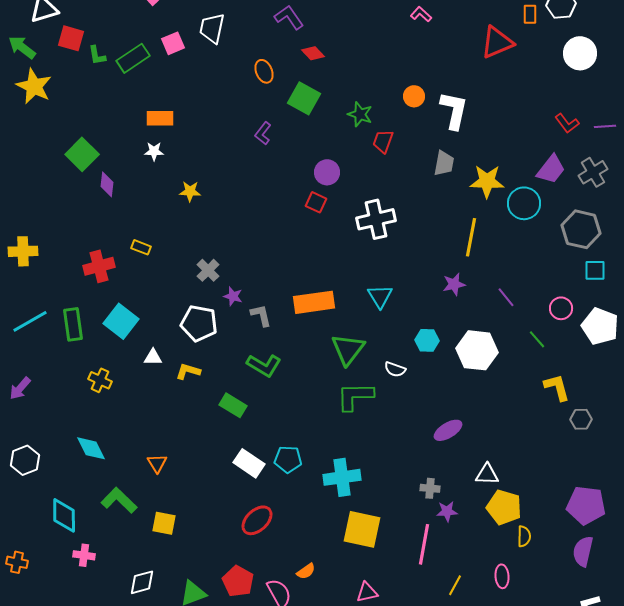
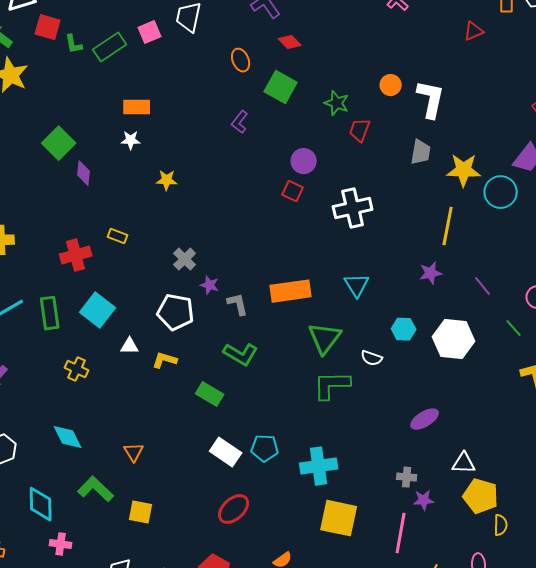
red triangle: (497, 42) -> (474, 31), size x0.6

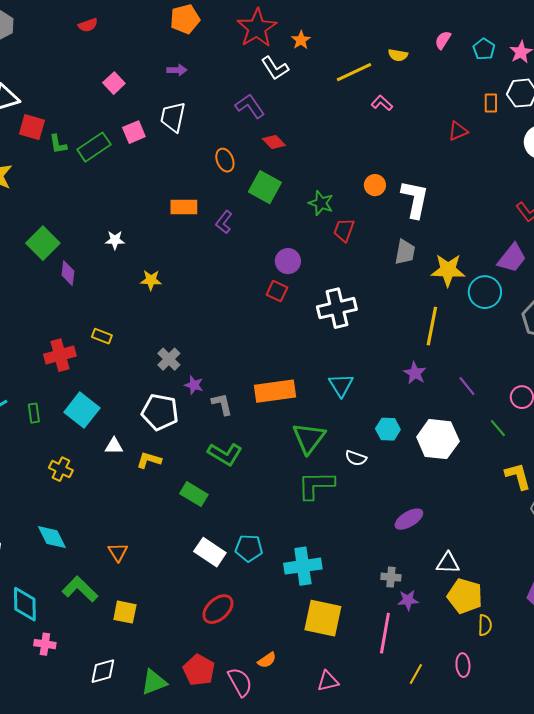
orange rectangle: (137, 107) -> (184, 207), moved
purple star: (431, 273) -> (415, 373), turned -30
green rectangle: (50, 313) -> (34, 413), size x0.6

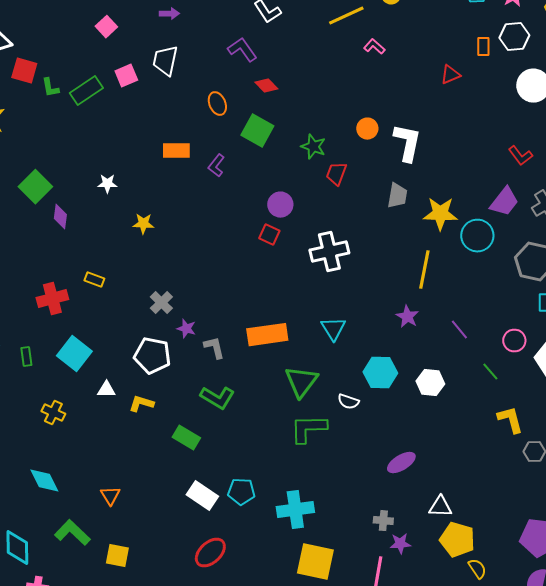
cyan hexagon: (388, 429) -> (380, 373), size x1.4
white hexagon: (438, 439) -> (430, 383), size x0.7
yellow semicircle: (485, 625) -> (477, 569), turned -35

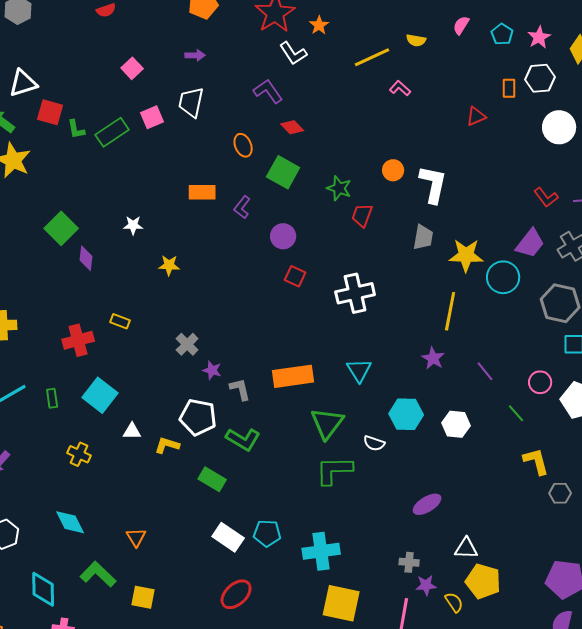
purple circle: (280, 205) -> (283, 236), moved
white pentagon: (152, 356) -> (198, 417), moved
yellow semicircle: (477, 569) -> (454, 602), moved

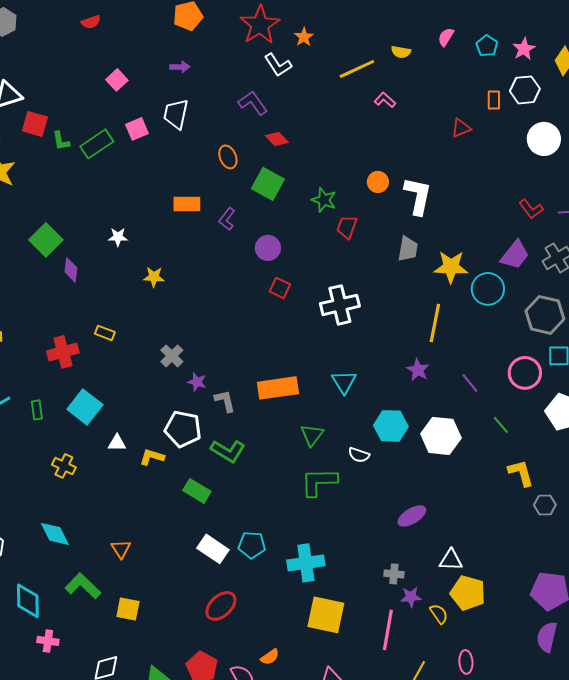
pink circle: (540, 382) -> (525, 373), moved, size x1.4
green triangle: (327, 423) -> (312, 435), size x0.7
white hexagon: (456, 424) -> (441, 436), size x1.4

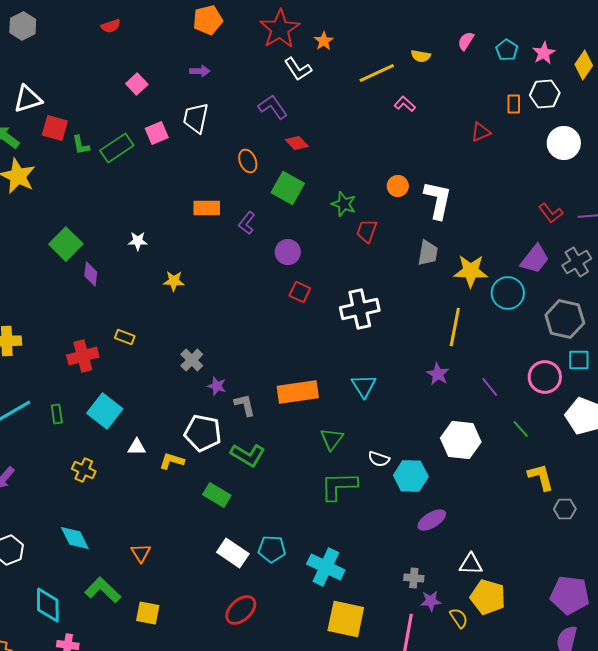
cyan hexagon: (391, 426) -> (411, 476), moved
cyan cross: (306, 563) -> (326, 567), turned 33

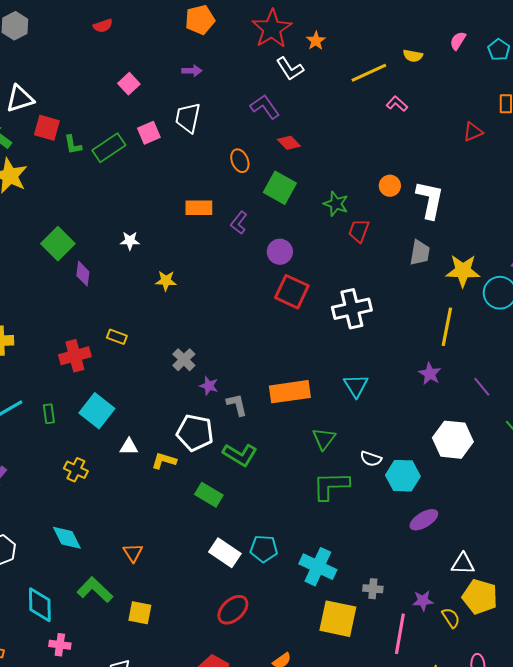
red square: (300, 292) -> (292, 292), size x1.6
gray cross: (414, 578) -> (373, 589), moved

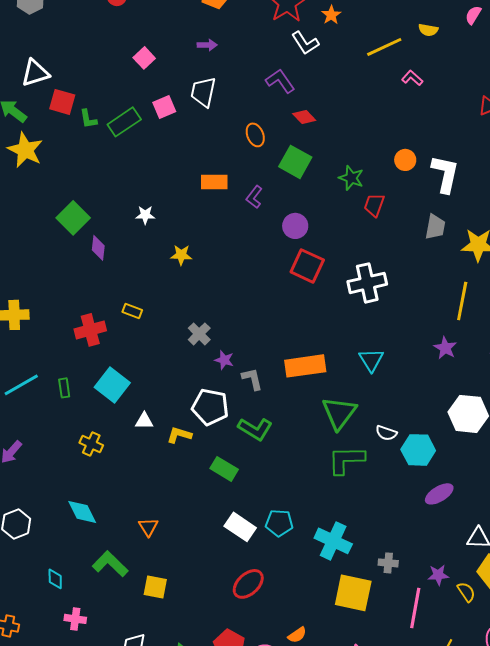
green triangle: (324, 439) -> (339, 413), size x1.5
cyan diamond: (40, 605) -> (55, 579), size x0.6

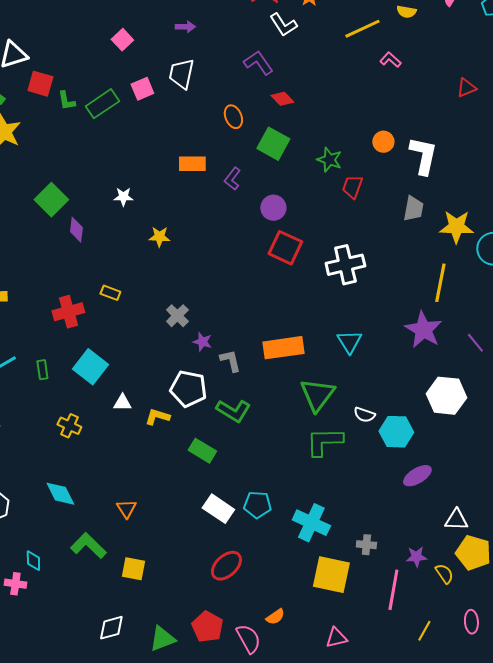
purple star: (445, 348) -> (423, 330), size x1.6
pink cross: (75, 619) -> (15, 584), moved

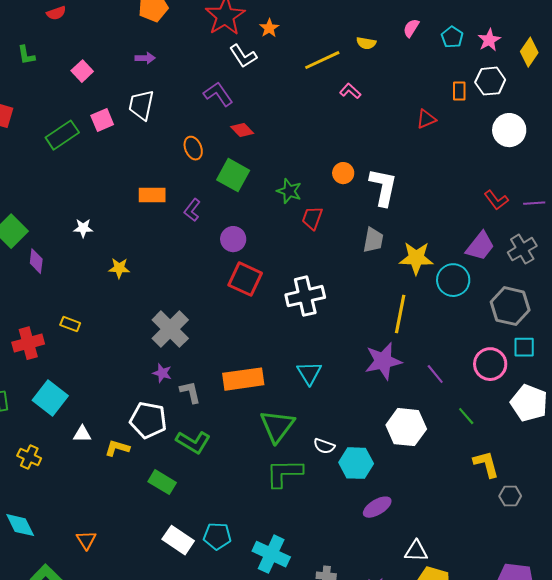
green L-shape: (66, 101) -> (26, 55), moved
gray cross: (177, 316) -> (170, 329), moved, size x1.6
purple star: (423, 330) -> (383, 361), turned 30

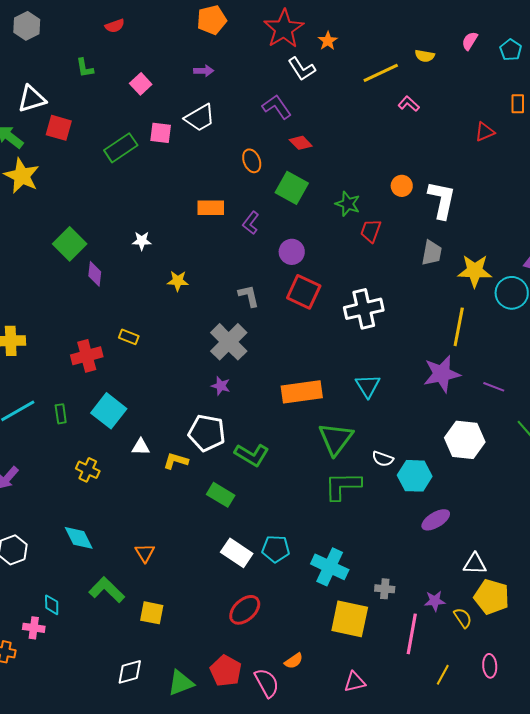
white trapezoid: (141, 105) -> (200, 118), turned -132
pink square: (102, 120) -> (161, 133), turned 30
purple line: (435, 374) -> (494, 387), turned -30
gray L-shape: (190, 392) -> (249, 296), moved

